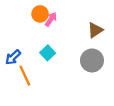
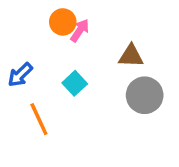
brown triangle: (95, 30) -> (131, 56), moved, turned 35
blue arrow: (13, 57) -> (20, 75), moved

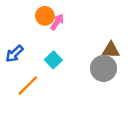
brown triangle: (131, 56) -> (111, 50), moved
orange line: (39, 119) -> (28, 86), turned 70

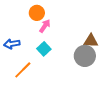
pink arrow: (57, 22) -> (45, 26), moved
blue arrow: (14, 54) -> (12, 44), turned 35

